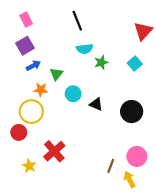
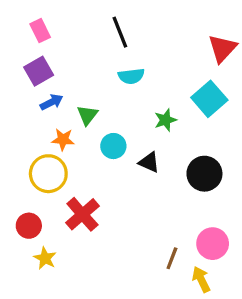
green star: (101, 62) -> (165, 120), moved
cyan square: (135, 63) -> (209, 99), size x1.5
red circle: (19, 132) -> (29, 226), moved
red cross: (54, 151) -> (82, 214), moved

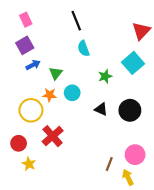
cyan semicircle: (131, 76) -> (84, 48), turned 77
orange star: (63, 139) -> (49, 95), moved
black triangle: (149, 162) -> (101, 109), moved

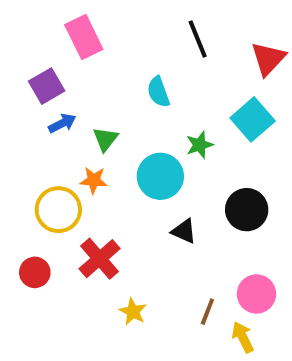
pink rectangle: (26, 20) -> (84, 37), moved, size x1.5
black line: (76, 21) -> (198, 39), moved
cyan circle: (72, 93) -> (160, 176), moved, size x1.5
black triangle: (101, 109) -> (184, 231), moved
yellow star: (29, 164) -> (133, 312), moved

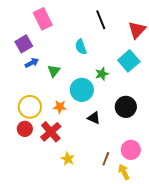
orange star: (94, 180) -> (60, 107), moved
red circle: (35, 272) -> (25, 129), moved

